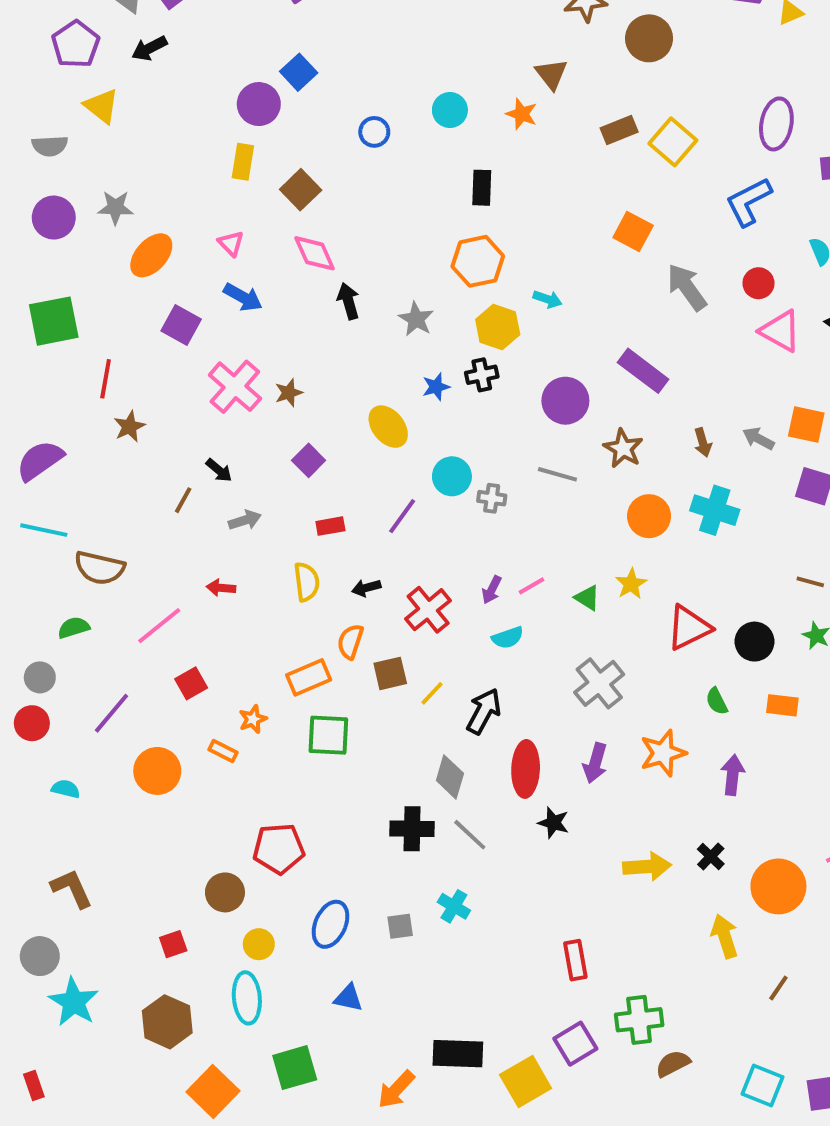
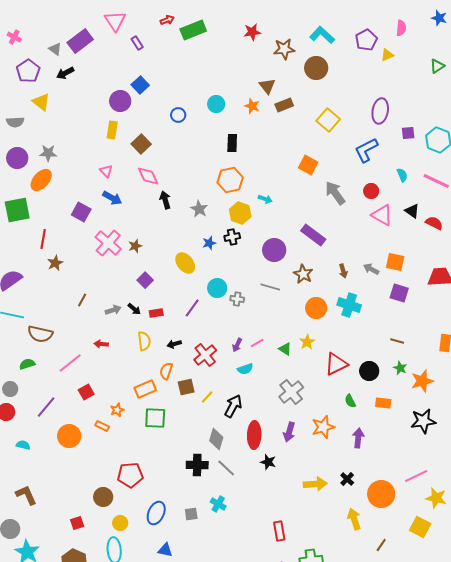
brown rectangle: (619, 130) -> (284, 105), moved
orange ellipse: (151, 255) -> (41, 180), moved
black arrow: (219, 470) -> (134, 309), moved

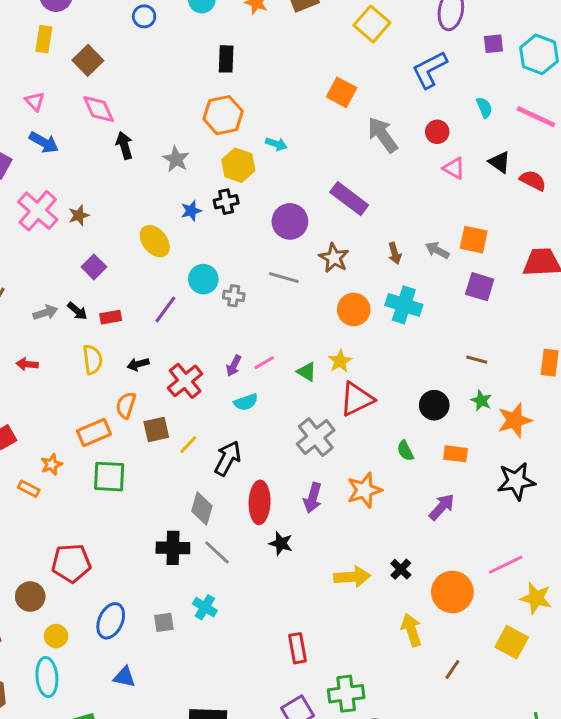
pink triangle: (382, 215) -> (454, 168), size x0.7
red triangle: (336, 364) -> (357, 399), moved
purple arrow: (358, 438) -> (442, 507), moved, turned 36

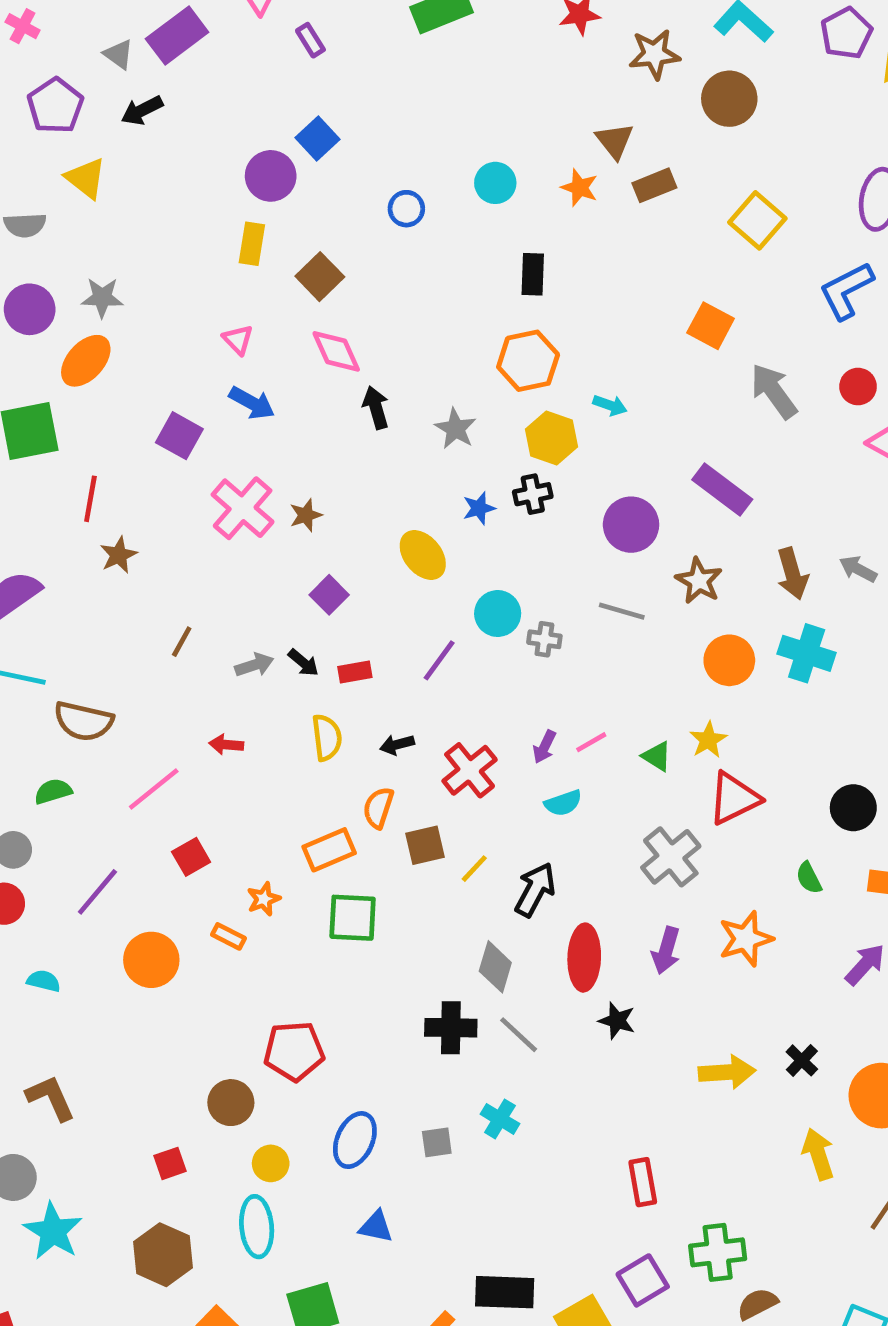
brown arrow: (395, 253) -> (792, 574), size x1.5

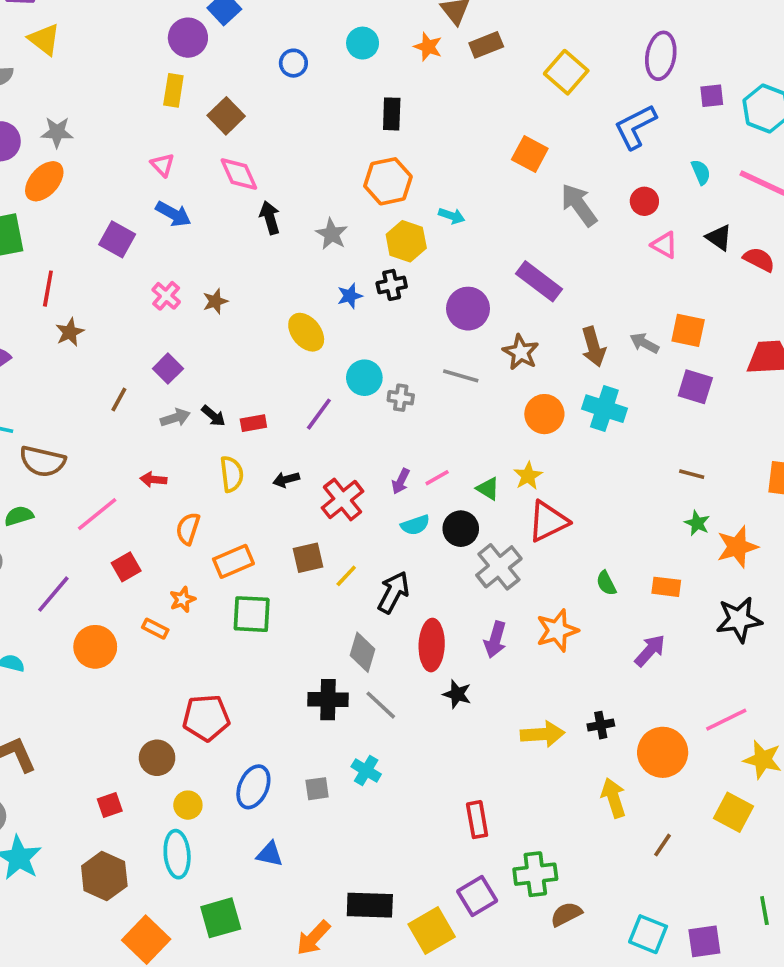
pink cross: (243, 508) -> (166, 296), size x0.6
purple square: (329, 595) -> (168, 369), moved
orange semicircle: (378, 808) -> (188, 529), moved
black circle: (853, 808) -> (461, 529), moved
black cross: (802, 1060) -> (601, 725), turned 35

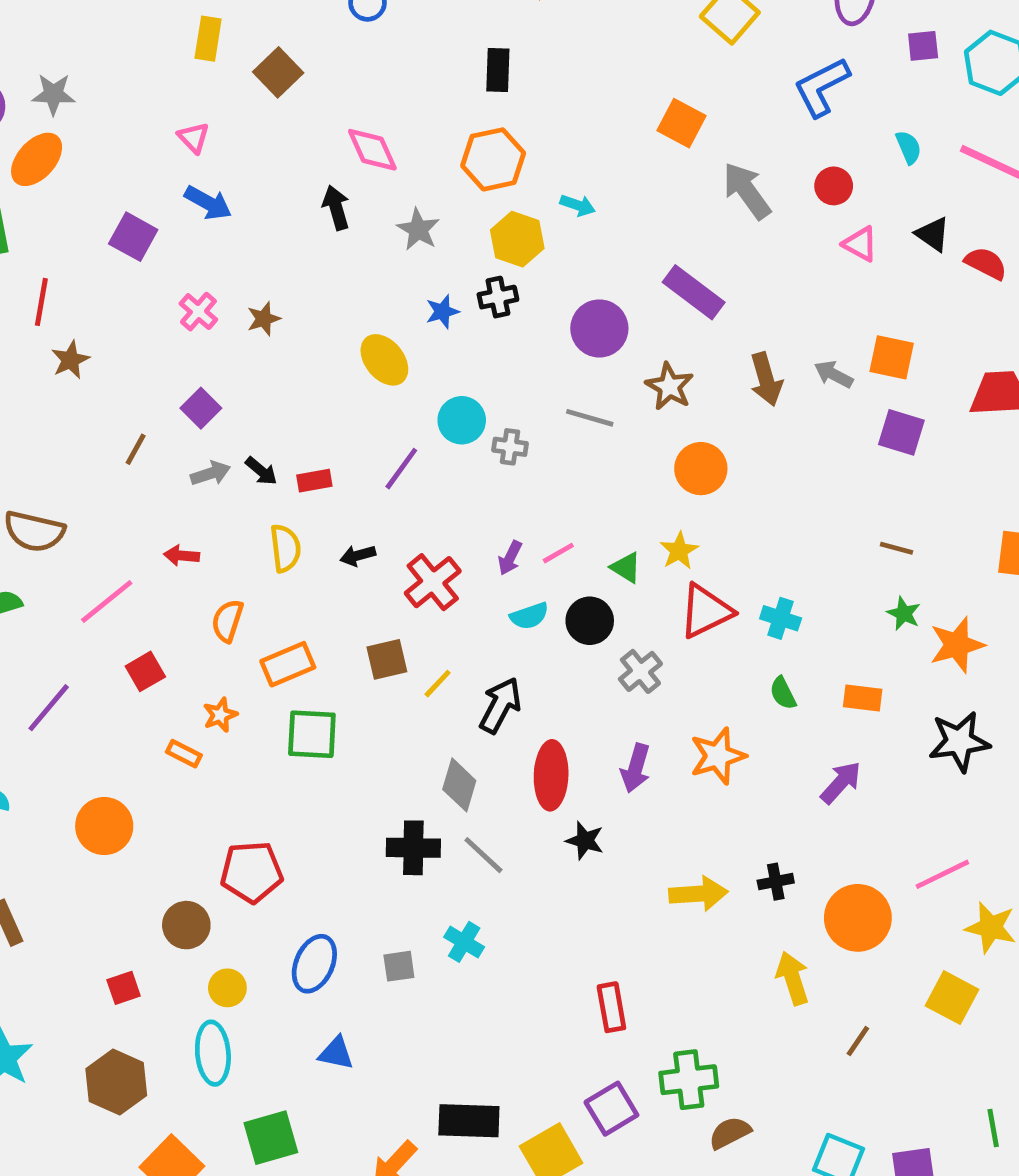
pink diamond: (239, 174) -> (372, 150), moved
cyan cross: (604, 409) -> (781, 618), moved, size x0.7
gray cross: (499, 567) -> (640, 671), size x0.7
orange circle: (95, 647) -> (104, 826), moved

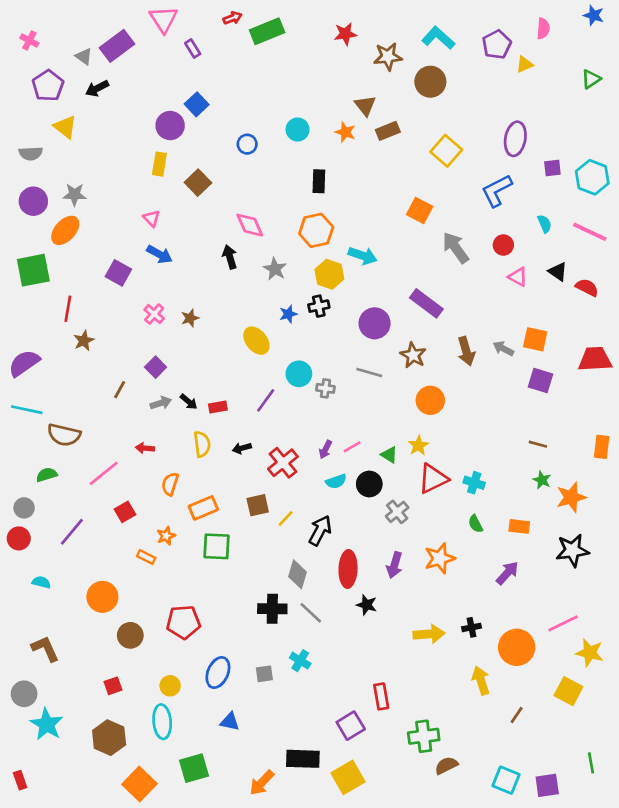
cyan arrow: (578, 205) -> (363, 256), size x1.5
brown circle: (186, 925) -> (130, 635), moved
purple square: (611, 1109) -> (351, 726), moved

